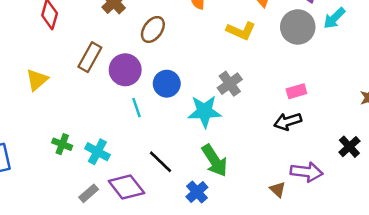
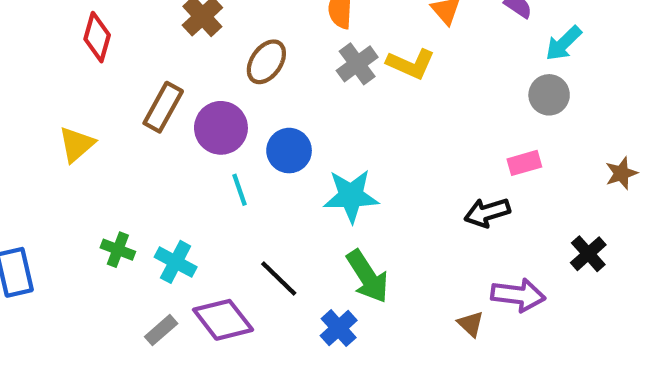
gray circle: (298, 27) -> (549, 95), moved, size x0.7
gray cross: (230, 84) -> (357, 64), moved
pink rectangle: (296, 91) -> (524, 163), moved

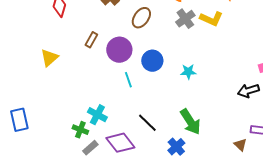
brown rectangle: (163, 107) -> (91, 40), size x0.7
cyan star: (351, 196) -> (188, 72), moved, size x0.6
green cross: (118, 250) -> (80, 130), moved

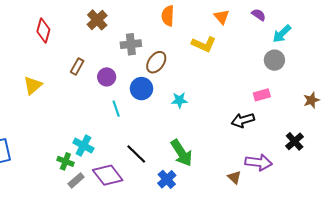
brown ellipse: (141, 18) -> (156, 62), moved
gray cross: (185, 19) -> (131, 44), moved, turned 30
purple circle: (119, 50) -> (107, 77), size x0.7

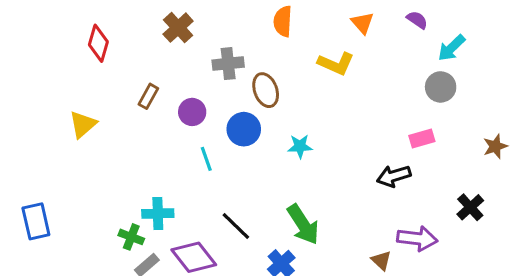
brown ellipse: (156, 62) -> (266, 90), turned -55
cyan cross: (83, 146) -> (158, 214), turned -30

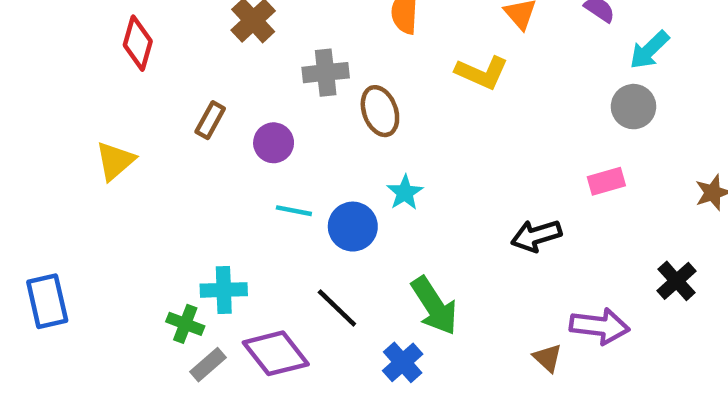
blue circle: (244, 129) -> (353, 227), moved
cyan star: (300, 146) -> (405, 193), moved, turned -30
cyan line: (206, 159) -> (294, 211), turned -60
black arrow: (394, 176) -> (536, 236), moved

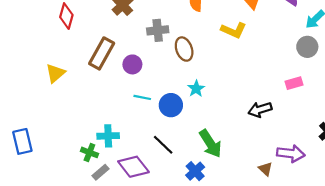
brown rectangle: (210, 120) -> (102, 53), size x1.8

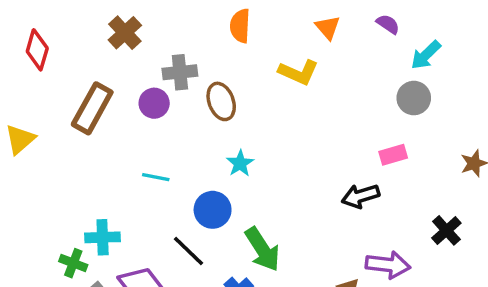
purple circle: (132, 64) -> (154, 103), moved
blue circle: (171, 105) -> (213, 210), moved
black arrow: (260, 110) -> (360, 196), moved

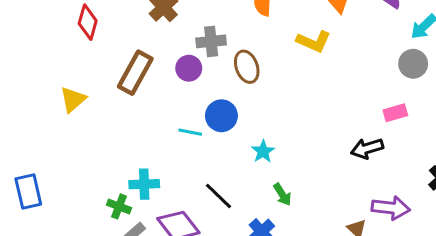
cyan star: (240, 163) -> (263, 151), moved
blue circle: (213, 210) -> (221, 116), moved
green arrow: (262, 249) -> (282, 195), size x0.6

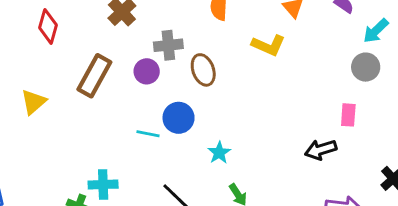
pink rectangle: (395, 113) -> (348, 115), turned -70

